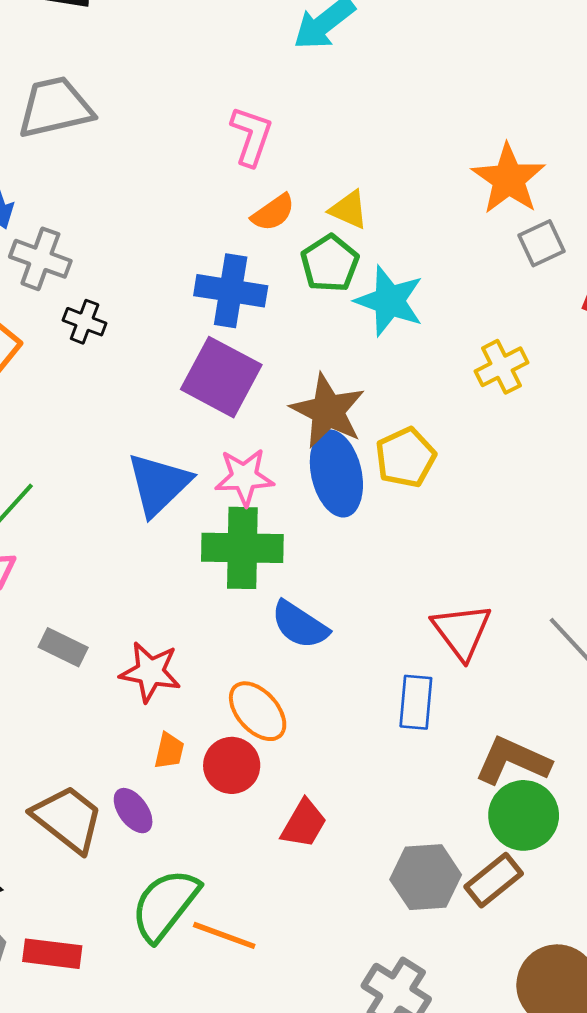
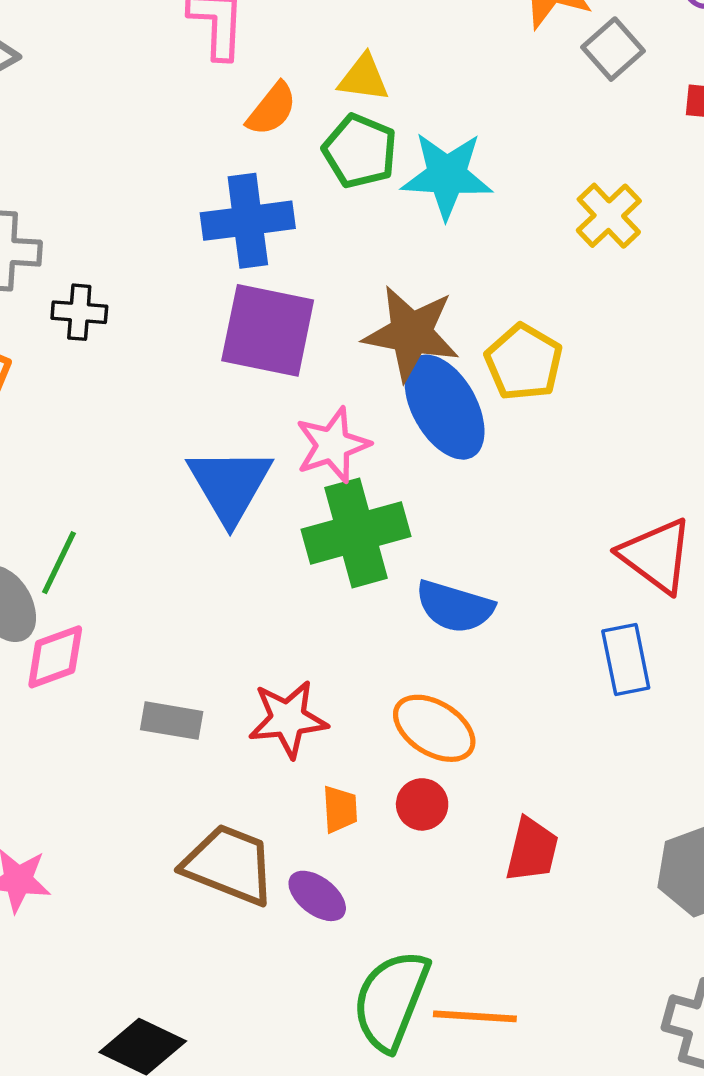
red circle: (232, 765) -> (422, 804), size x0.7
brown trapezoid: (68, 819) -> (229, 865), moved

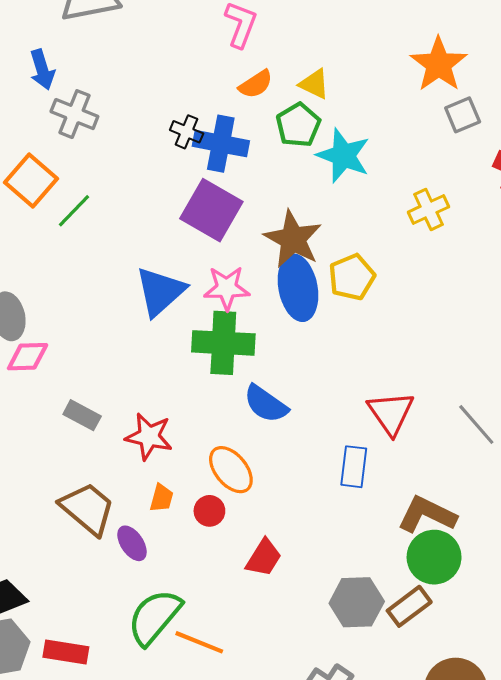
black cross: (79, 312) -> (187, 132), moved
green line: (59, 563) -> (74, 211), moved

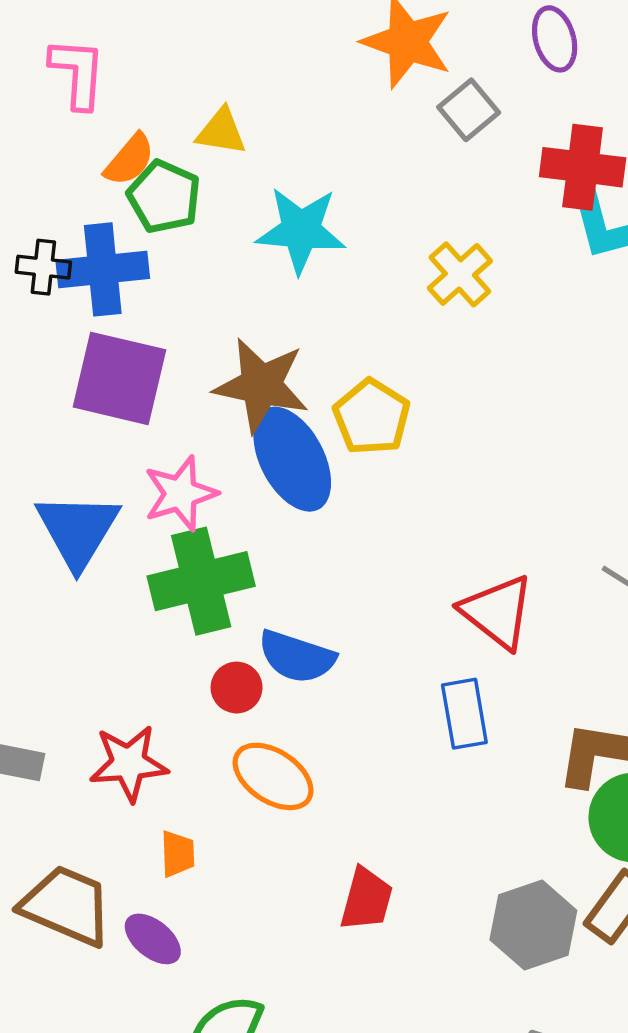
green pentagon: (298, 125) -> (164, 197), moved
red circle: (209, 511) -> (237, 688), moved

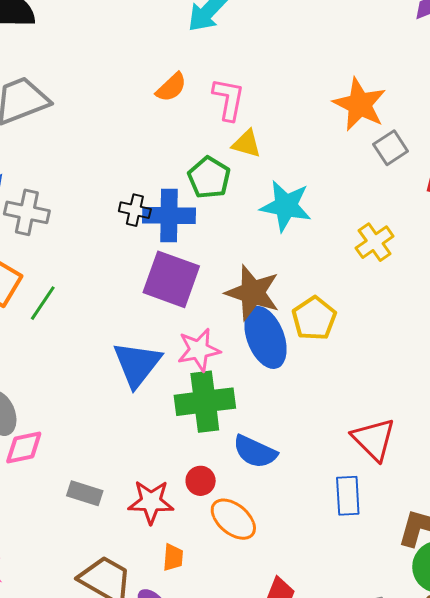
pink L-shape: (78, 73) -> (229, 99), moved
orange semicircle: (129, 160) -> (171, 87), moved
red circle: (237, 688) -> (201, 481), moved

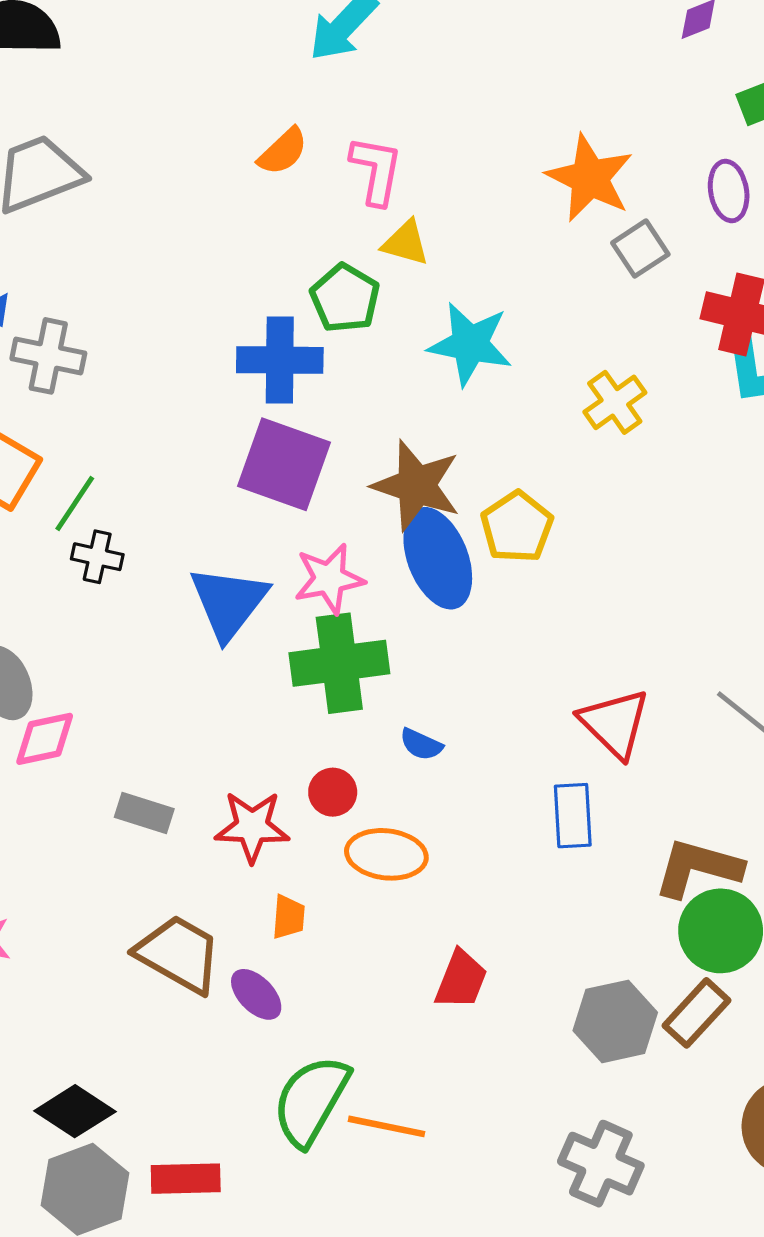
black cross: (135, 210) -> (97, 557), moved
blue semicircle: (255, 452) -> (421, 744), size x0.6
orange ellipse: (233, 519) -> (386, 854), turned -33

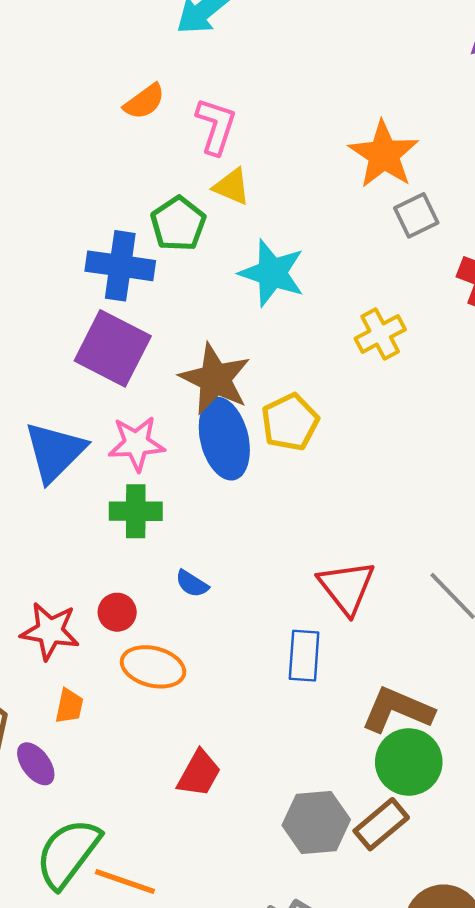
green cross: (339, 663) -> (136, 511), size x0.7

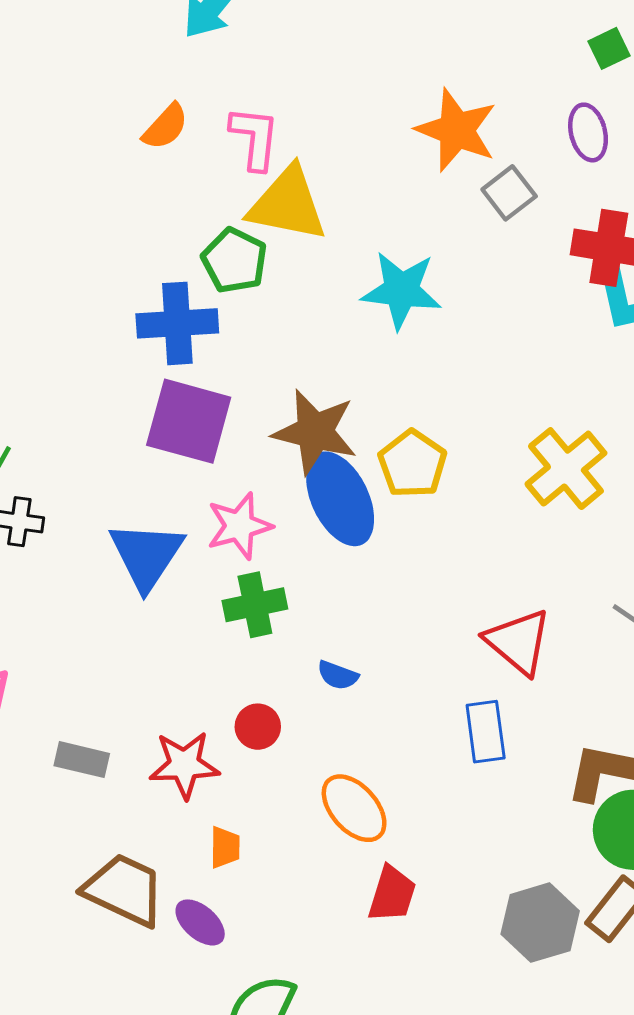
yellow triangle: (232, 187) -> (288, 204), size x1.8
cyan star: (272, 273) -> (401, 290), moved
yellow cross: (380, 334) -> (566, 469), moved, size x1.4
orange ellipse: (153, 667) -> (354, 808), moved, turned 46

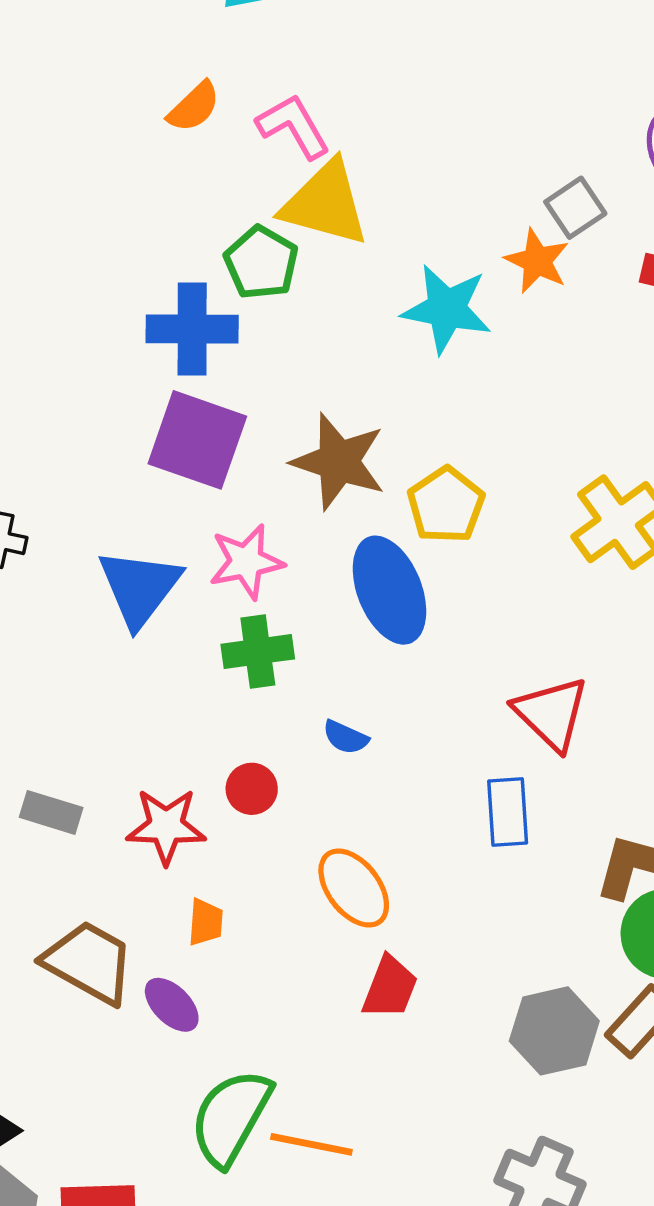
orange star: (456, 130) -> (537, 261), moved, size x0.7
pink L-shape: (255, 138) -> (293, 126), turned -40
blue ellipse: (340, 499) -> (389, 590), moved

